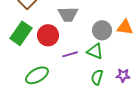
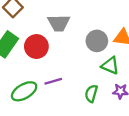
green triangle: (95, 51) -> (110, 66), moved
purple line: (70, 54) -> (53, 81), moved

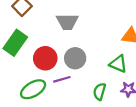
gray circle: (97, 41) -> (75, 58), moved
red circle: (36, 47) -> (45, 58), moved

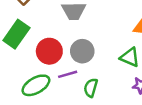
green semicircle: (100, 91) -> (91, 88), moved

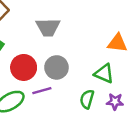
green semicircle: (91, 88) -> (87, 99), moved

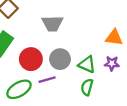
green triangle: (104, 74) -> (87, 64), moved
purple star: (115, 102) -> (112, 63), moved

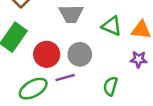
green triangle: (87, 64) -> (112, 26), moved

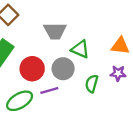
green triangle: (112, 26) -> (80, 49), moved
green semicircle: (110, 86) -> (92, 84), moved

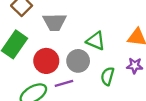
gray trapezoid: (55, 31) -> (55, 22), moved

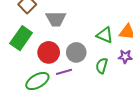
green triangle: (96, 41) -> (105, 35), moved

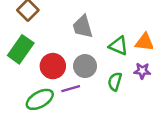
gray trapezoid: (56, 19) -> (83, 27), moved, turned 75

